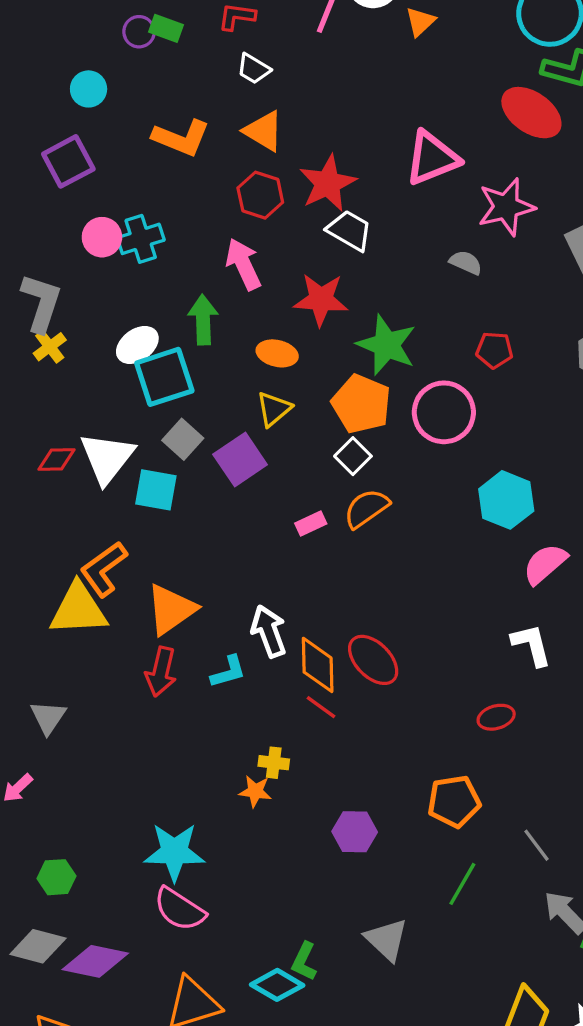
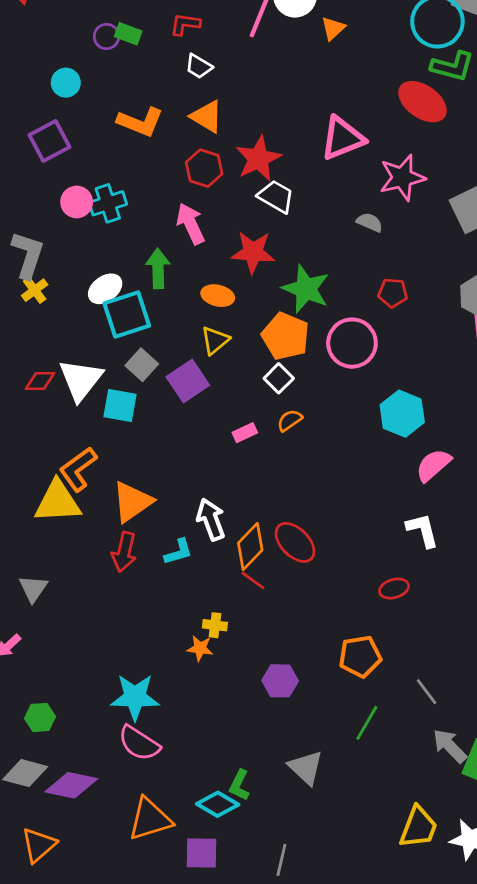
orange semicircle: (366, 508) -> (290, 420), size x0.7
orange diamond: (318, 665) -> (250, 547), turned 45

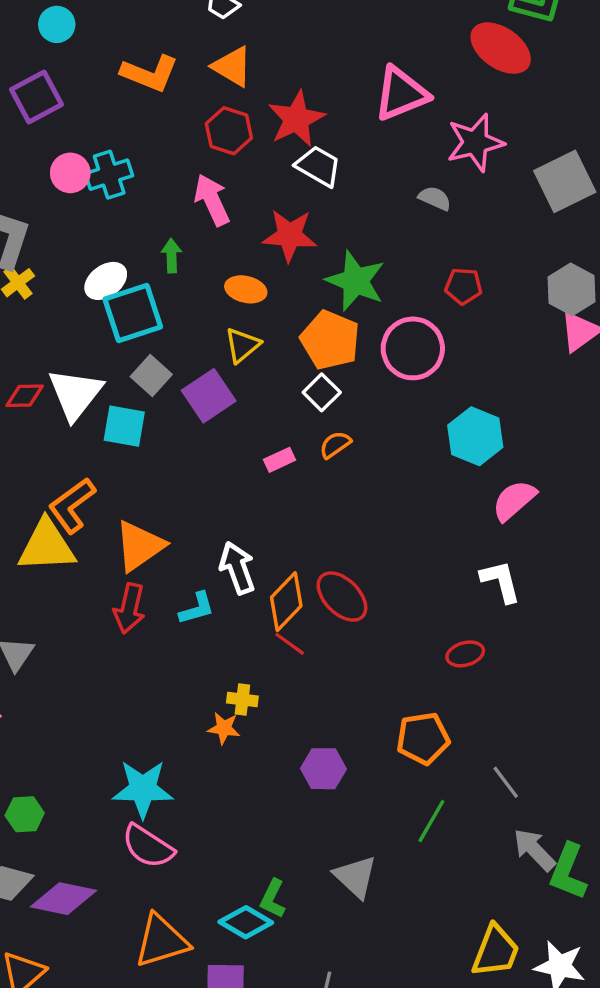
green arrow: (158, 268) -> (172, 256), size x0.7

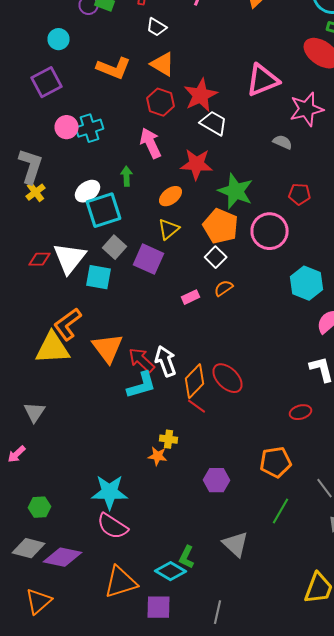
orange ellipse: (246, 289) -> (170, 196), turned -50
purple square: (209, 396) -> (148, 259), turned -32
orange triangle: (139, 546) -> (108, 348), turned -32
red arrow: (129, 608) -> (142, 360), moved, turned 120
cyan L-shape: (197, 608) -> (142, 385), size x1.4

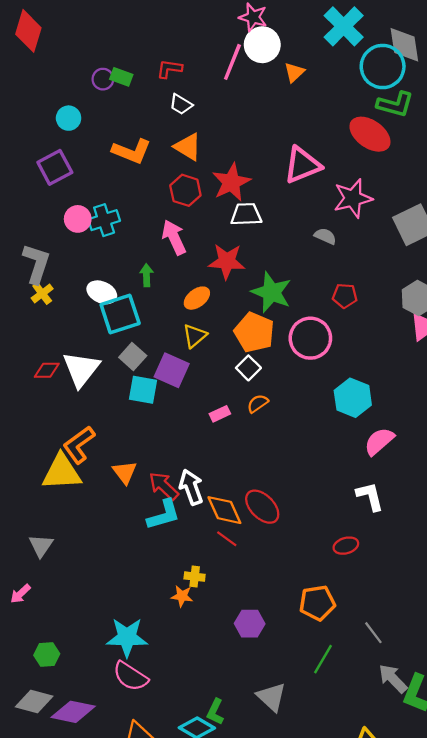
white trapezoid: (214, 123) -> (246, 214), turned -32
white ellipse: (88, 191) -> (102, 292), turned 60
cyan square: (98, 277) -> (143, 390), moved
orange triangle: (108, 348) -> (125, 472), size x0.7
orange diamond: (194, 381) -> (224, 510), turned -68

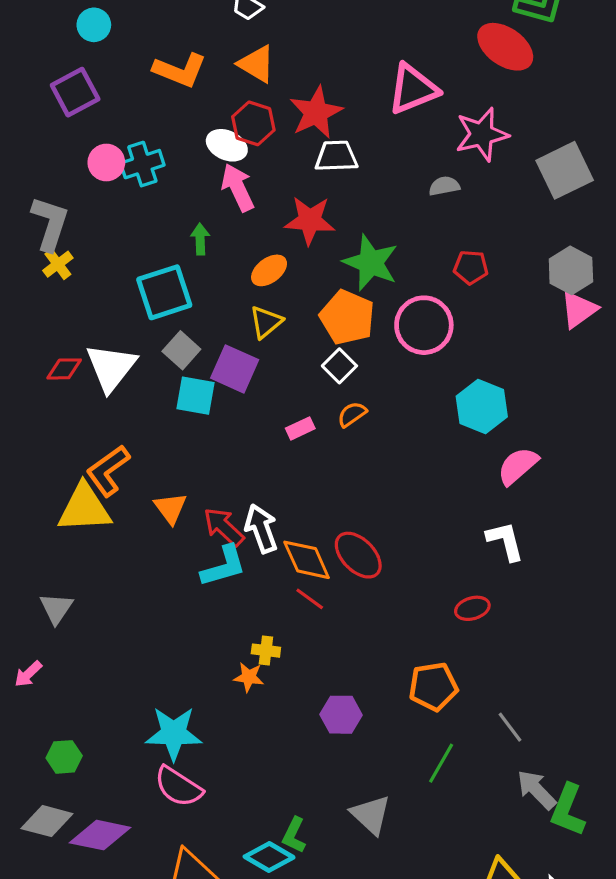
gray semicircle: (325, 236) -> (444, 186), turned -35
white ellipse: (102, 292) -> (227, 145), moved

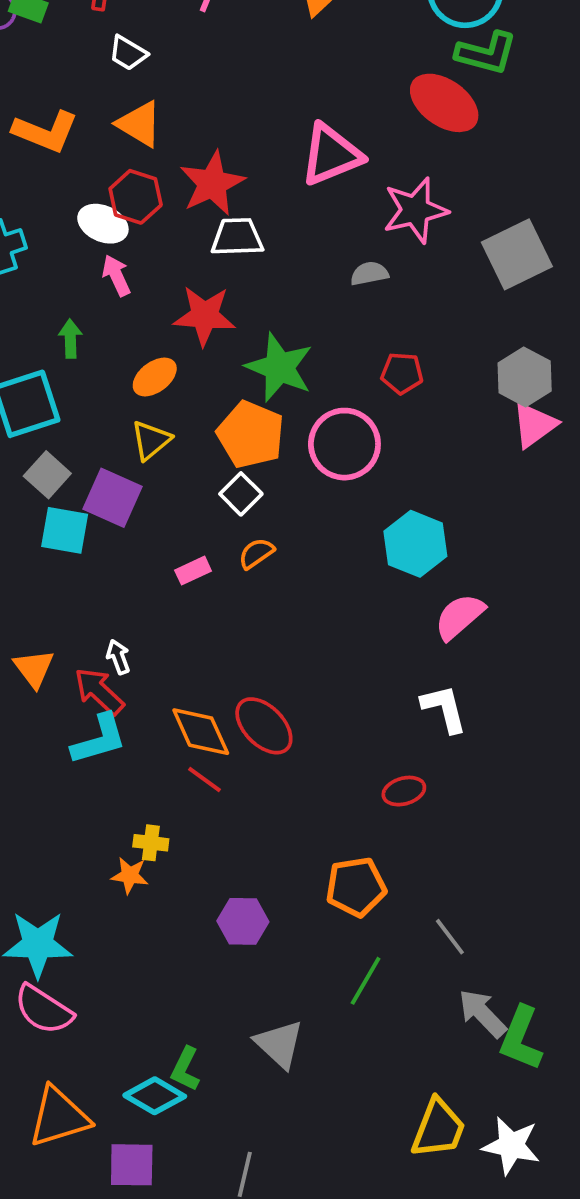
pink arrow: (238, 188) -> (116, 275), size x0.7
white arrow: (261, 529) -> (118, 657), moved, size x0.6

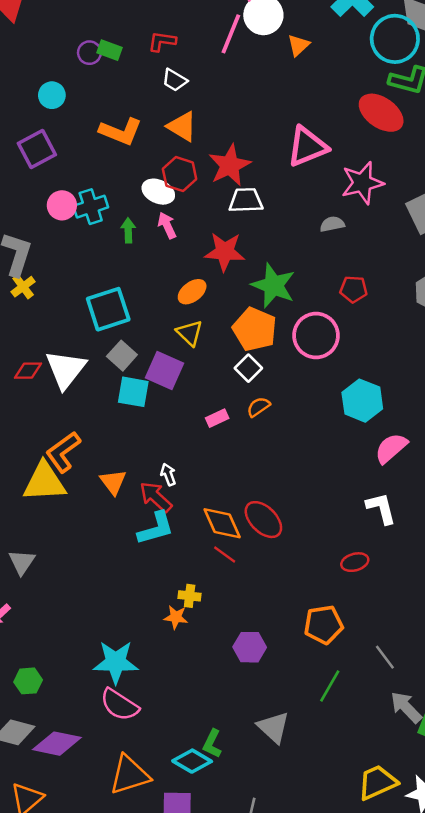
green arrow: (70, 339) -> (128, 230), moved
yellow triangle: (151, 440) -> (190, 333), turned -36
yellow trapezoid: (438, 1128) -> (377, 782), turned -135

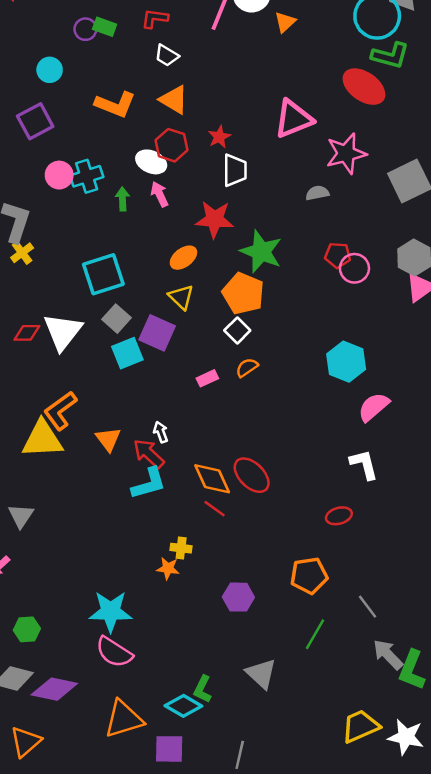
red star: (230, 165) -> (219, 137), size x0.6
white trapezoid: (246, 200) -> (235, 170), turned 92
pink circle: (316, 336) -> (354, 268), moved, size x0.7
cyan square: (133, 392) -> (127, 353), turned -32

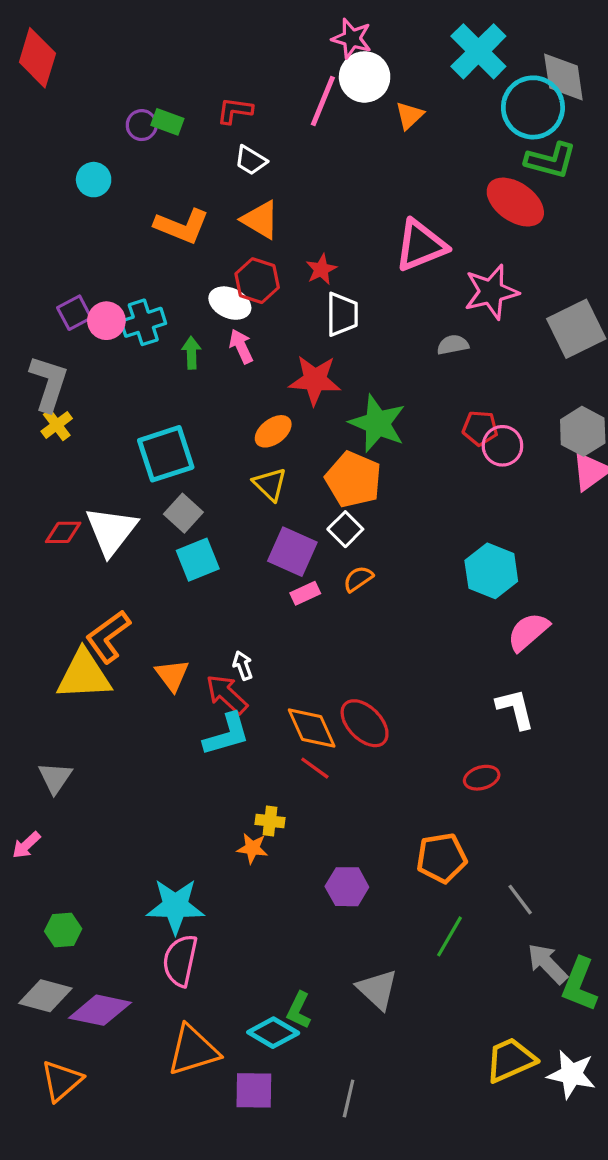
purple square: (35, 121) -> (74, 313), moved, size x0.7
purple square: (157, 333) -> (292, 552), moved
pink semicircle: (114, 652) -> (180, 960), turned 69

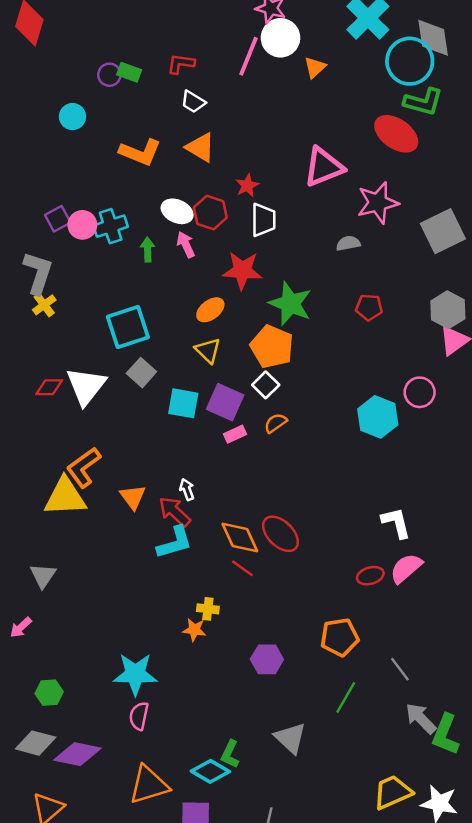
red hexagon: (257, 281) -> (210, 213), moved
pink circle: (502, 446) -> (420, 392), moved
cyan square: (198, 560) -> (183, 403), moved, turned 32
pink semicircle: (528, 632) -> (406, 568), moved
pink semicircle: (180, 960) -> (139, 716), size x0.7

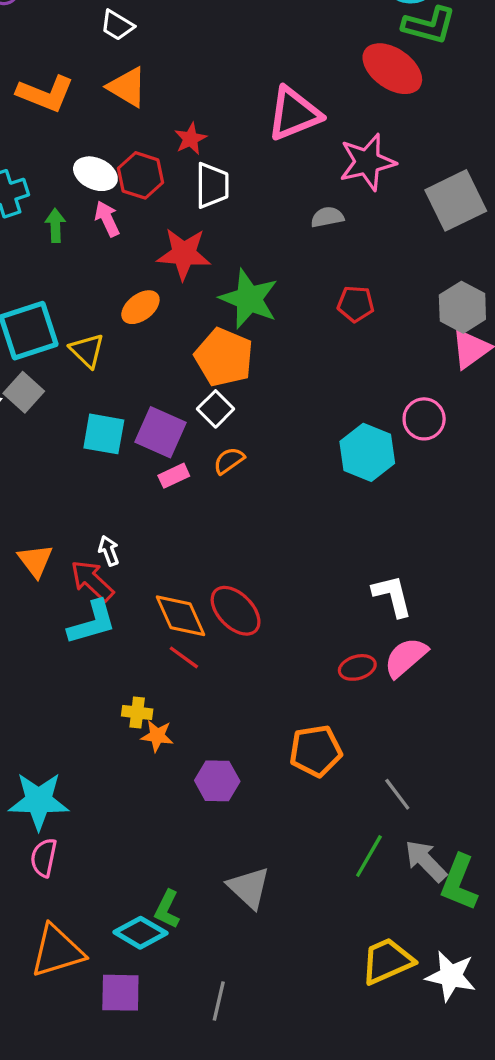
yellow triangle: (208, 350) -> (87, 351), moved
gray square: (141, 373) -> (24, 392), moved
orange star: (194, 630) -> (157, 736), moved
green line: (346, 698) -> (369, 856), moved

